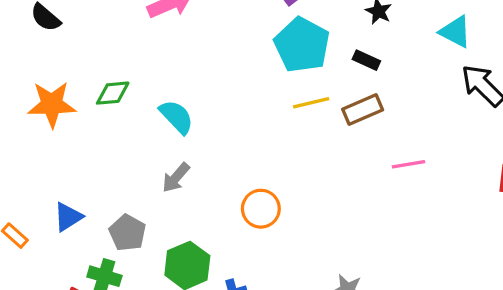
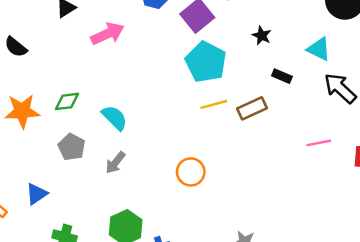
black rectangle: (366, 60) -> (282, 76), moved
pink line: (409, 164) -> (319, 143), moved
orange circle: (261, 209) -> (191, 172), moved
gray pentagon: (127, 233) -> (72, 147), moved

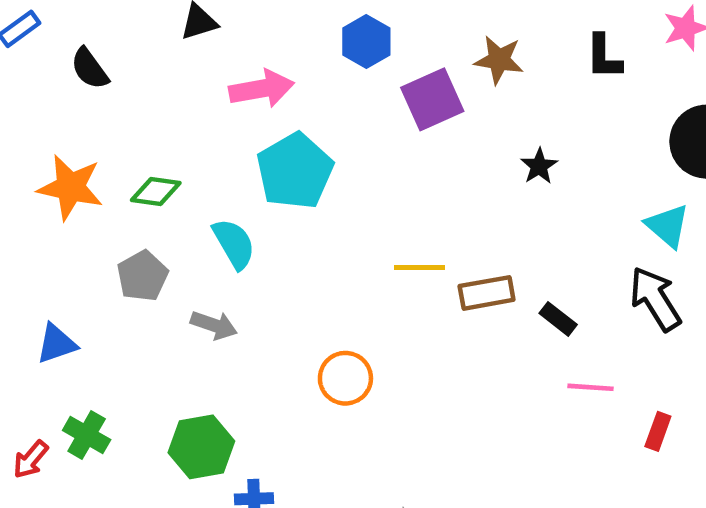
cyan triangle: (319, 49) -> (668, 226), moved
cyan pentagon: (206, 62) -> (295, 171), moved
black rectangle: (282, 76) -> (558, 319), moved
gray arrow: (115, 163) -> (214, 325), turned -125

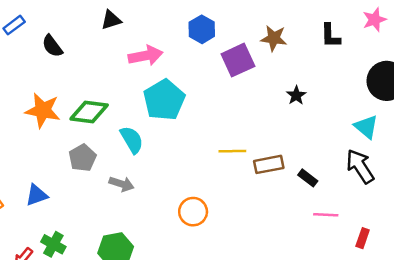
green diamond: (156, 191) -> (89, 112), size x1.4

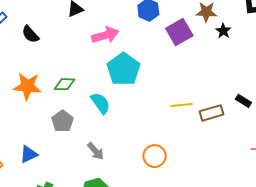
black star: (296, 95) -> (223, 31), moved
green diamond: (89, 112) -> (64, 84), size x0.7
black rectangle: (308, 178) -> (243, 101), moved
gray arrow: (122, 184) -> (96, 151), moved, turned 36

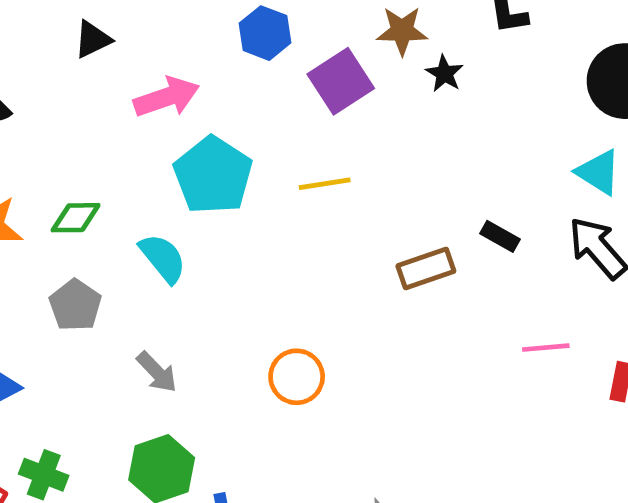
yellow line: (181, 105) -> (325, 184), moved

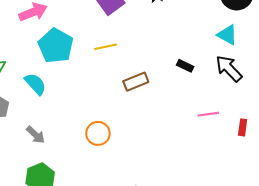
brown rectangle: (426, 269) -> (136, 82), moved

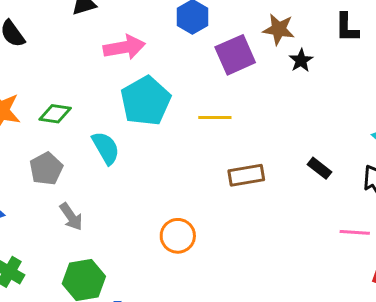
pink line: (208, 114) -> (355, 232), moved
gray arrow: (36, 135) -> (71, 217), moved

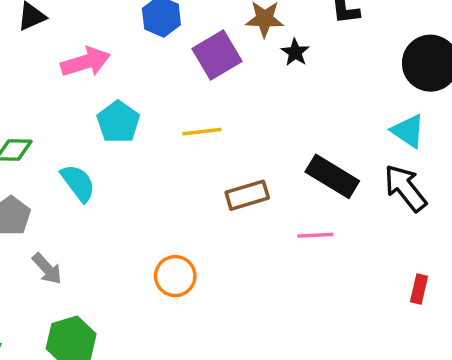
cyan pentagon: (146, 101) -> (118, 122), size x0.7
black rectangle: (320, 168) -> (332, 176), size x1.8
pink line: (355, 232) -> (315, 235), moved

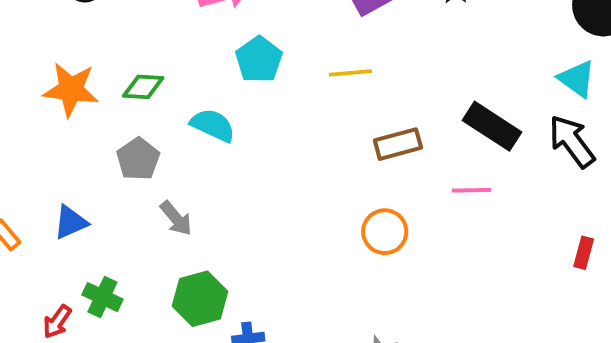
cyan semicircle: (78, 183) -> (213, 125), turned -30
orange circle: (175, 276) -> (385, 232), moved

